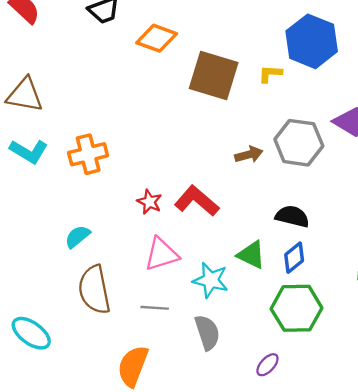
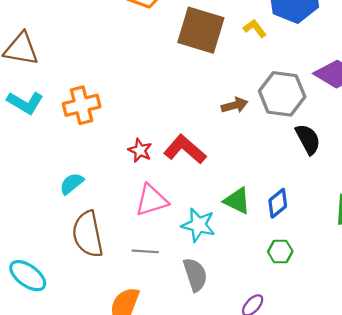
yellow L-shape: (270, 74) -> (255, 28), turned 50
black semicircle: (292, 216) -> (308, 139), moved, turned 48
green hexagon: (297, 308) -> (280, 252), size x0.5

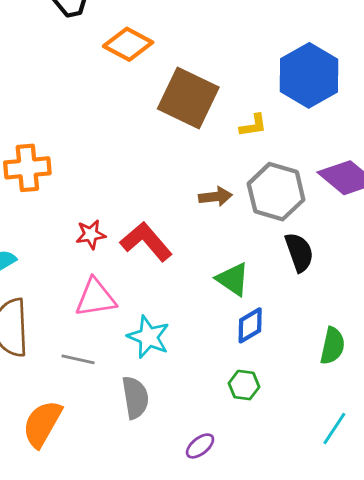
yellow L-shape: (255, 28) -> (253, 125), moved, turned 110
red star: (140, 150) -> (91, 234), turned 30
green triangle: (237, 201) -> (233, 279), moved

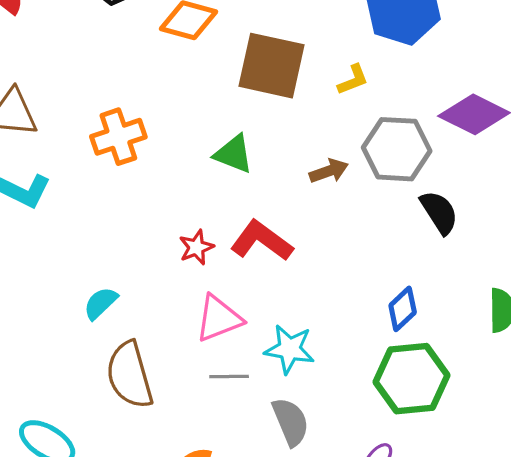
orange cross: (27, 168) -> (118, 137), moved
green triangle: (233, 279) -> (234, 154), moved
gray line: (78, 359) -> (229, 376), moved
green hexagon: (244, 385) -> (411, 379), size x2.0

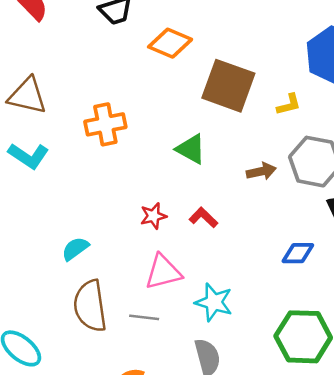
red L-shape: (262, 241) -> (203, 217), size x0.6
blue diamond: (403, 309) -> (298, 253), moved, turned 36
gray line: (229, 376) -> (144, 317), moved

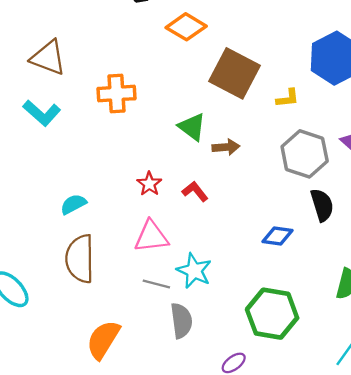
brown arrow: (261, 171) -> (226, 147), moved
red star: (153, 216) -> (149, 184), turned -30
gray line: (144, 317) -> (156, 284), moved

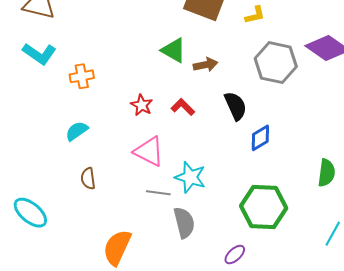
orange cross: (116, 94) -> (82, 76), moved, size x0.7
black semicircle: (322, 205) -> (236, 106), moved
blue diamond: (278, 236) -> (260, 138), turned -32
pink triangle: (151, 237) -> (149, 151), turned 40
brown semicircle: (80, 259) -> (88, 178), size x0.5

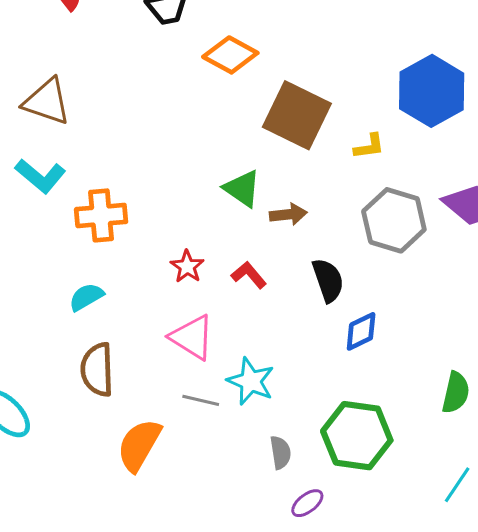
orange cross: (82, 76) -> (101, 215), size x1.4
brown semicircle: (88, 178) -> (97, 370), size x1.6
gray semicircle: (184, 223) -> (280, 452), moved, size x0.7
orange semicircle: (117, 248) -> (139, 445), moved

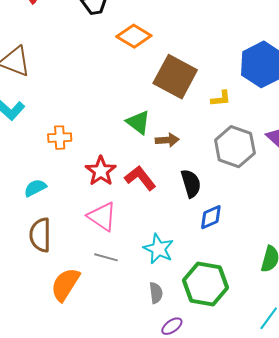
orange cross: (101, 215) -> (60, 138), moved, size x0.7
red star: (187, 267) -> (101, 171), size x1.4
red L-shape: (249, 275) -> (140, 178), size x1.4
cyan star: (251, 381) -> (158, 249), moved

